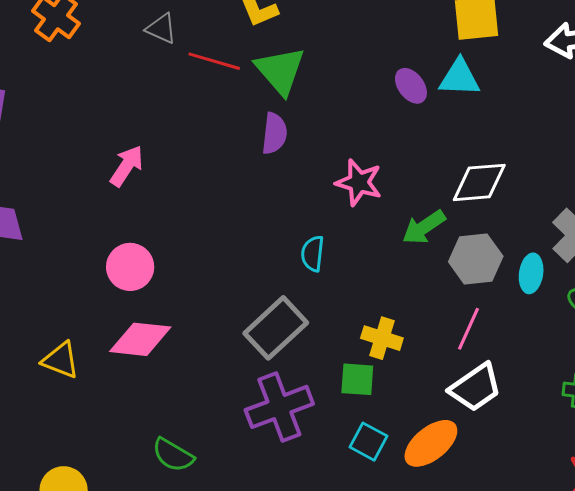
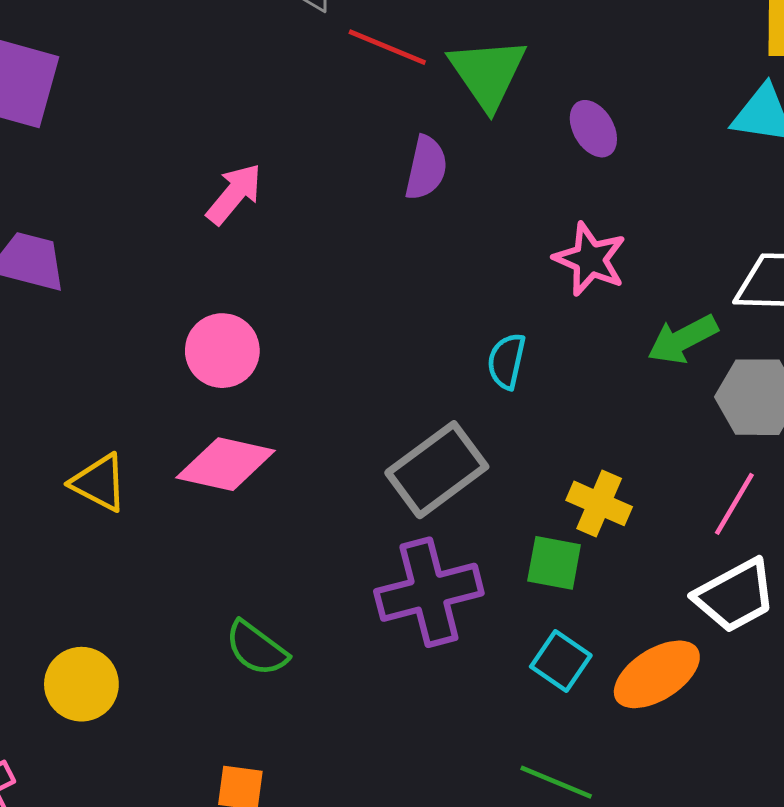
purple ellipse: (411, 86) -> (593, 129), moved
purple semicircle: (274, 133) -> (426, 168), moved

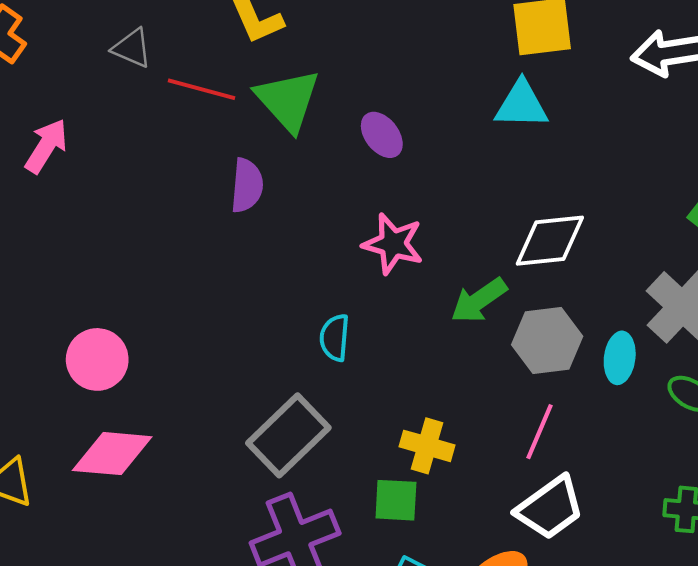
pink arrow: (234, 194) -> (46, 146), moved

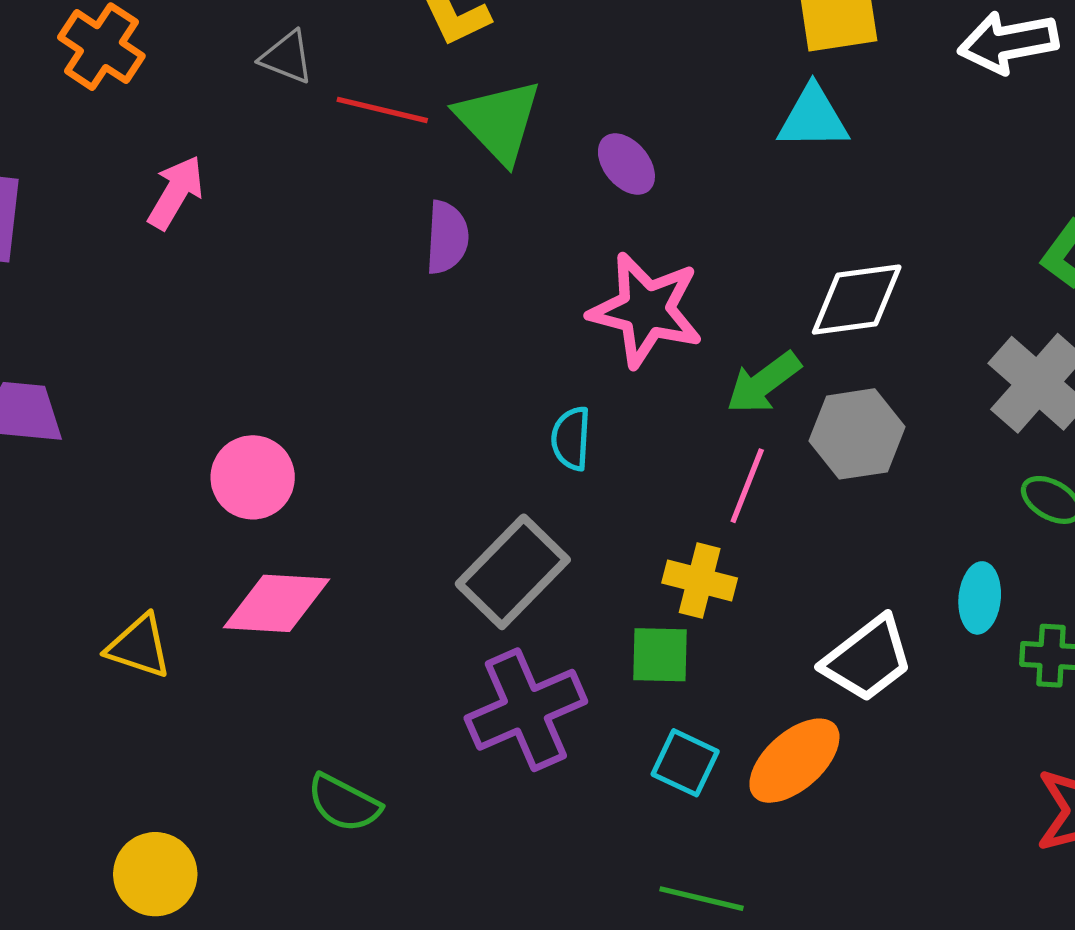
pink star: (393, 244) -> (646, 310), size x1.4
cyan ellipse: (620, 358) -> (980, 598), moved
pink line: (540, 432) -> (747, 486), moved

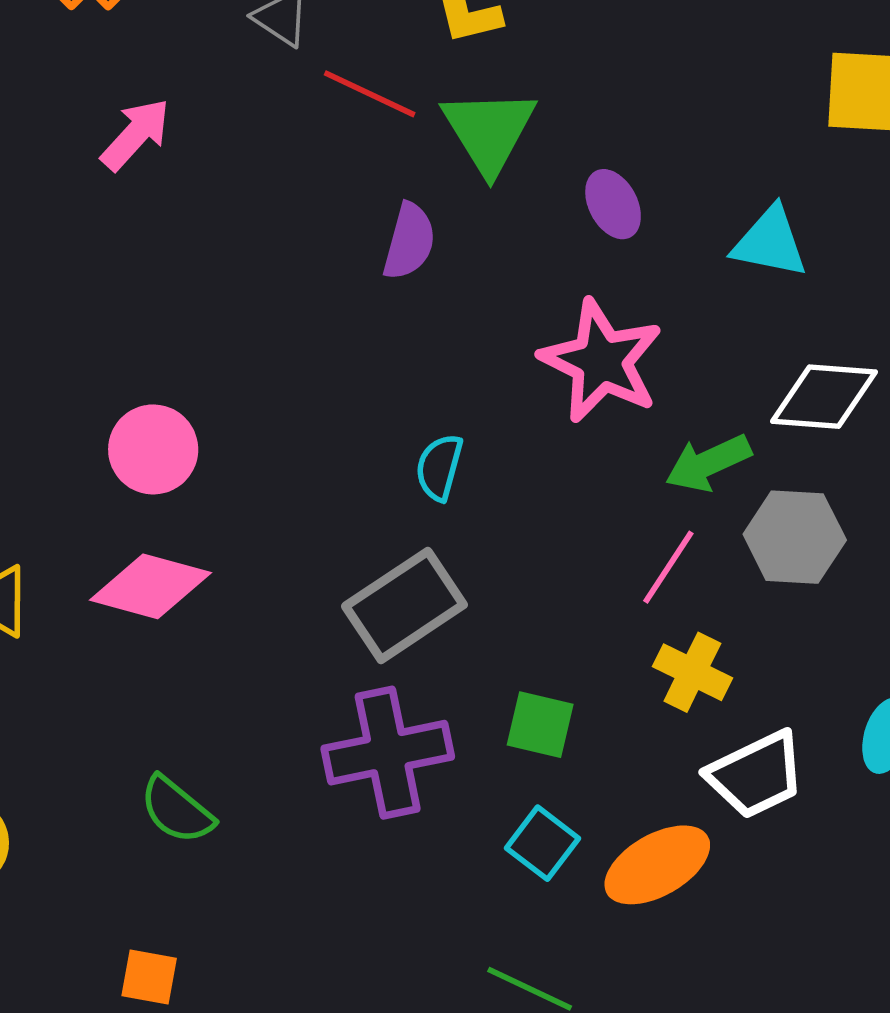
cyan triangle: (813, 118) -> (770, 242), moved
cyan semicircle: (571, 438) -> (439, 467), moved
yellow cross: (700, 580) -> (692, 672), moved

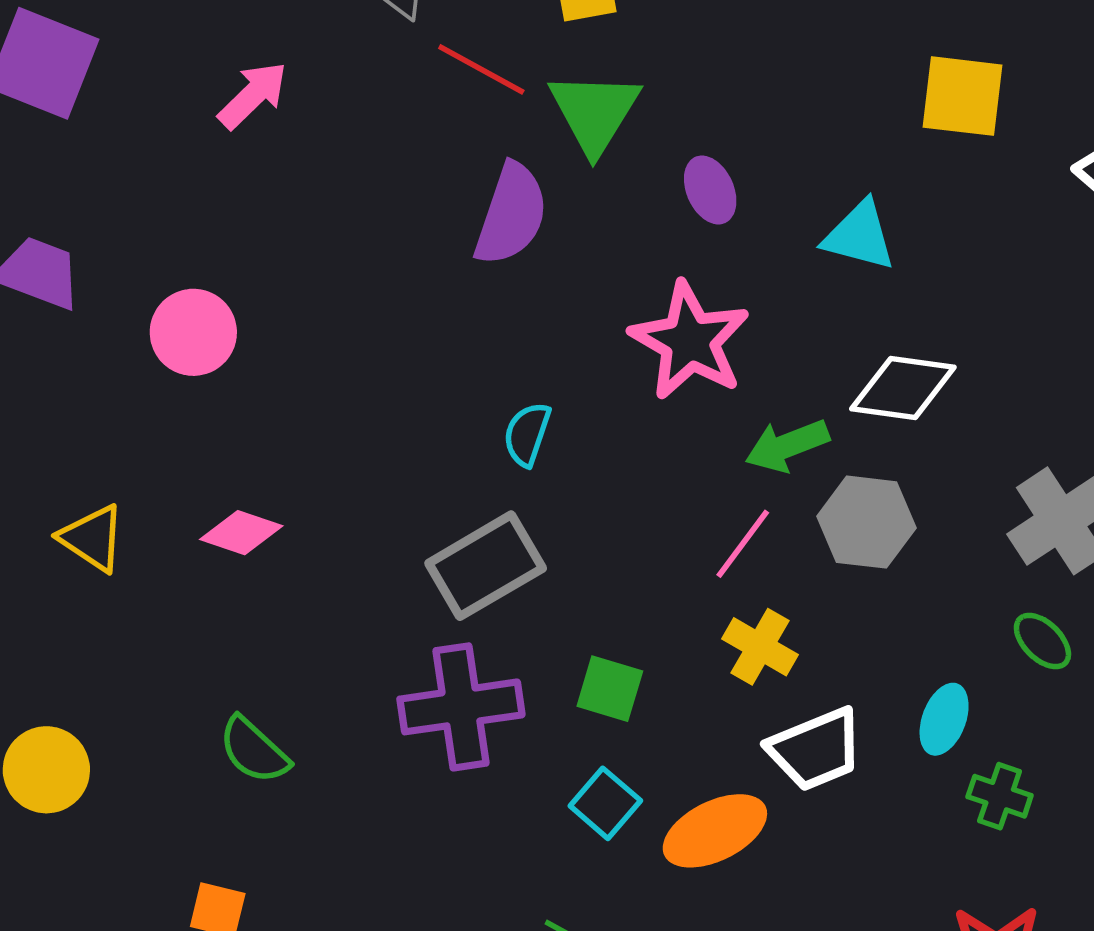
purple semicircle: (409, 241) -> (511, 214), size x1.4
pink circle: (153, 449) -> (193, 332), moved
pink diamond: (150, 586) -> (241, 533), size x0.7

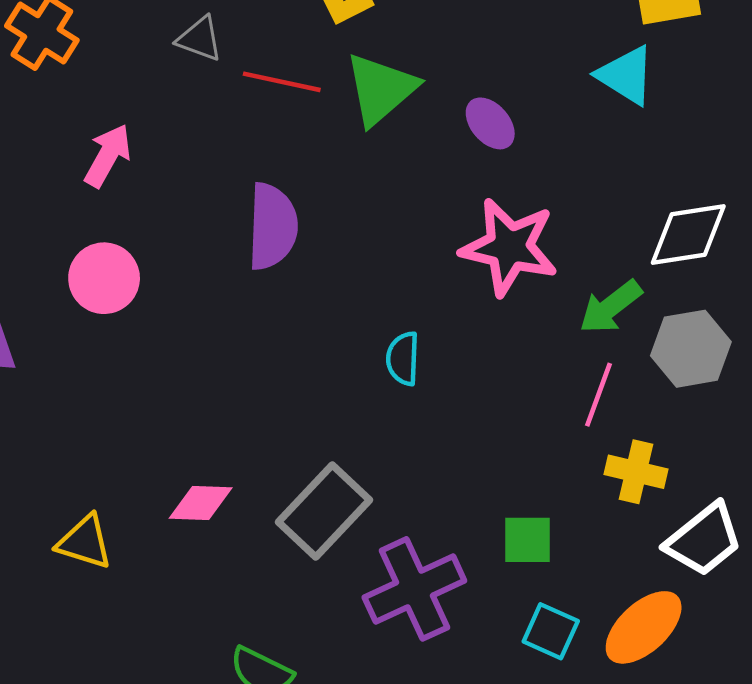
green triangle: (594, 112) -> (381, 89), turned 34
purple semicircle: (511, 214) -> (272, 226), moved
cyan triangle: (859, 236) -> (626, 75), moved, turned 34
pink circle: (193, 332) -> (104, 278), moved
gray rectangle: (486, 566) -> (324, 511), moved

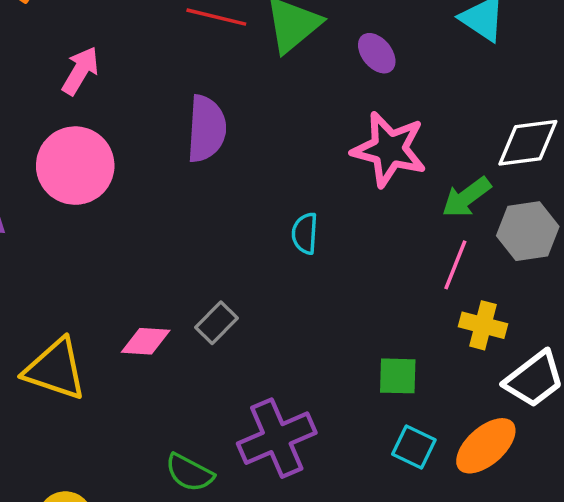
pink circle: (104, 278) -> (75, 166), size x1.4
gray rectangle: (324, 511) -> (216, 323), moved, size x0.6
yellow triangle: (85, 542) -> (55, 369), size x1.5
purple cross: (414, 589) -> (277, 438), moved

